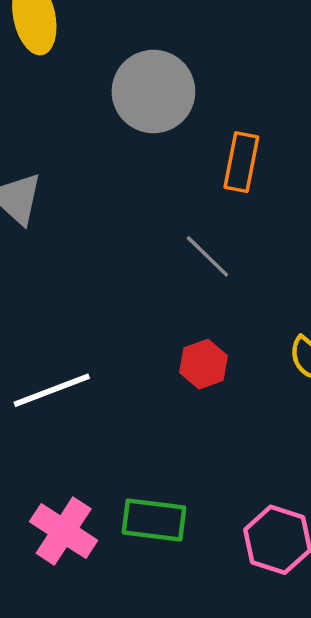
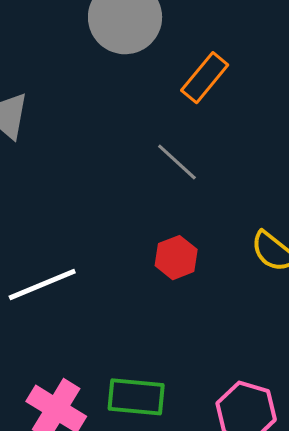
orange rectangle: (241, 162) -> (205, 78), turned 30

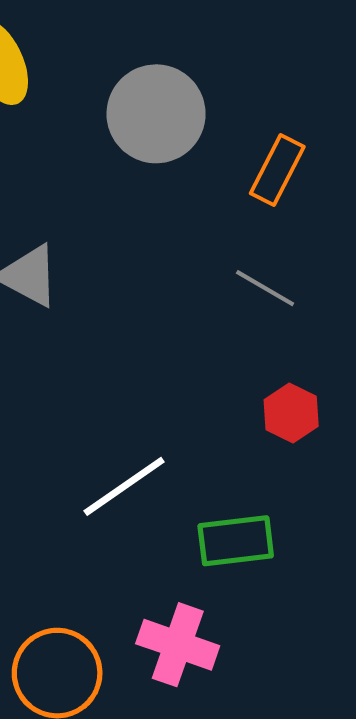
green rectangle: (136, 397) -> (236, 541), moved

